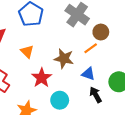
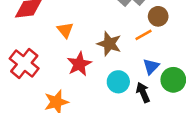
blue triangle: (88, 74) -> (151, 67), moved, turned 48
cyan circle: (60, 100) -> (118, 82), moved

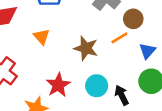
red star: (79, 64) -> (58, 85), moved
blue triangle: (151, 67) -> (147, 51), moved

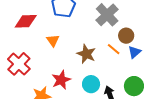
orange line: (119, 38) -> (114, 49), turned 64
blue triangle: (147, 51) -> (134, 52), moved

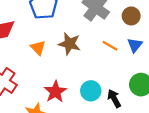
brown circle: (126, 36) -> (131, 16), moved
brown star: (86, 54) -> (70, 44), moved

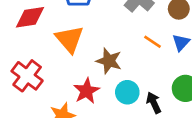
brown star: (70, 44) -> (109, 61), moved
orange triangle: (38, 48) -> (69, 39), size x1.6

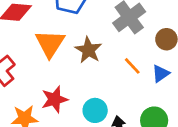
brown star: (109, 61) -> (88, 50), moved

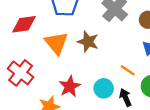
orange line: (132, 66) -> (128, 70), moved

